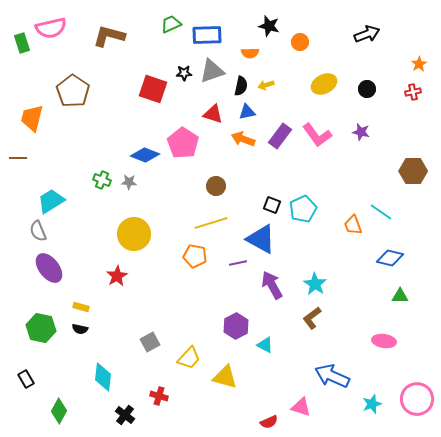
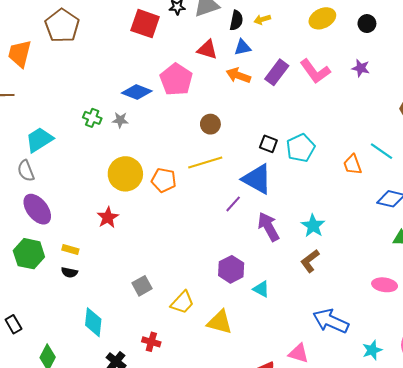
orange pentagon: (195, 256) -> (164, 180), moved
purple line: (238, 263) -> (233, 204), turned -36
green hexagon: (41, 328) -> (29, 254), moved

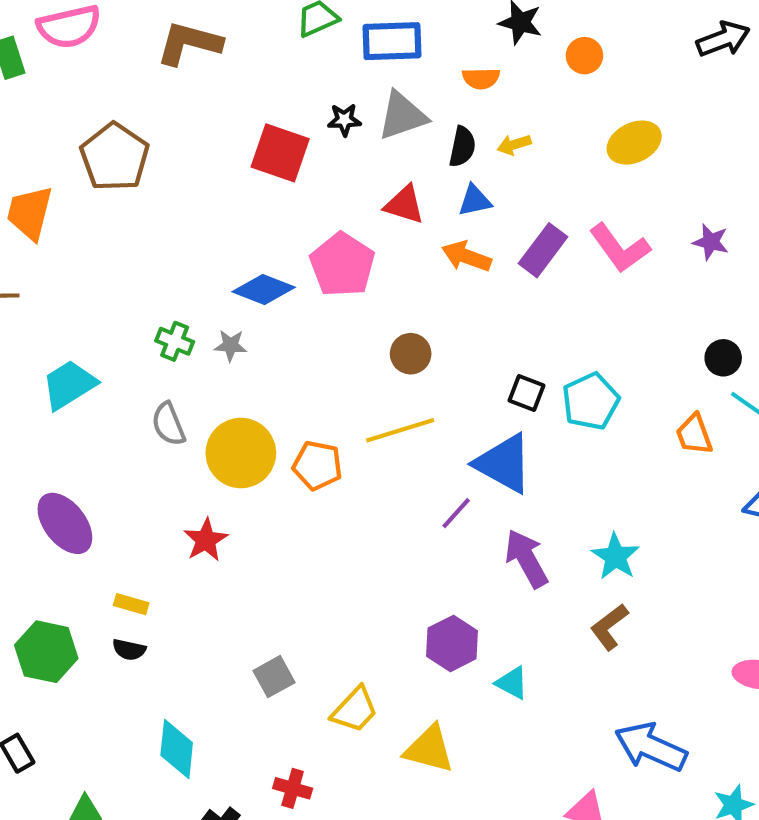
black circle: (367, 24) -> (723, 358), moved
gray semicircle: (26, 171) -> (168, 424), moved
green hexagon: (29, 254) -> (46, 652), moved

